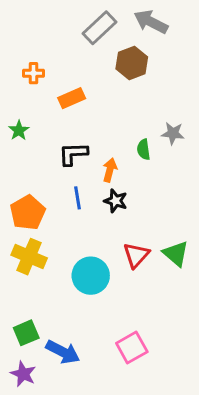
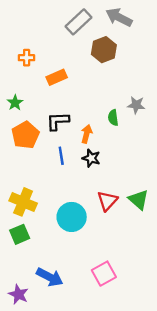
orange pentagon: (28, 213) -> (25, 135), moved
green square: (26, 333) -> (20, 234), moved

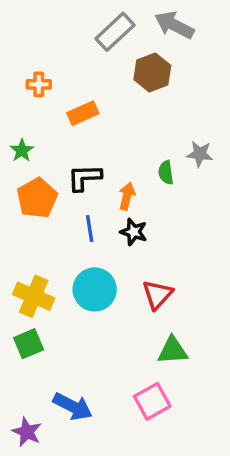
green triangle: (139, 200) -> (173, 350), moved, turned -45
cyan circle: (72, 217) -> (95, 289), moved

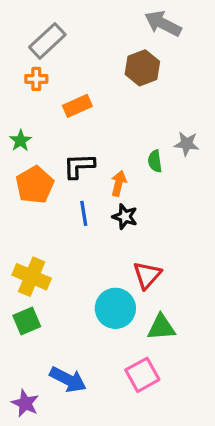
gray rectangle: (115, 32) -> (47, 41), moved
cyan circle: (95, 289) -> (115, 308), moved

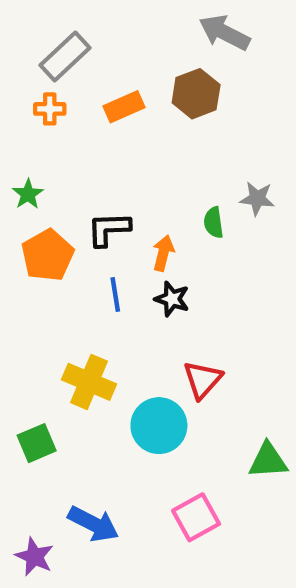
orange rectangle: (77, 106) -> (124, 107), moved
yellow cross: (32, 277) -> (89, 382), moved
green triangle: (161, 327) -> (268, 461), moved

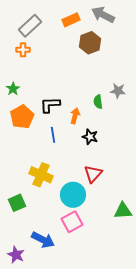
orange rectangle: (124, 107) -> (71, 20), moved
black star: (172, 299) -> (90, 137), moved
pink square: (196, 517) -> (72, 222), moved

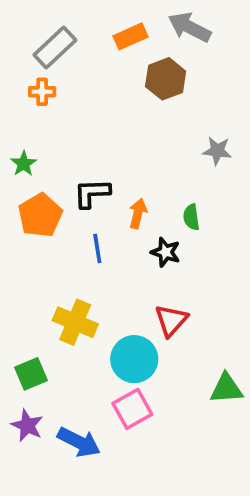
gray star: (118, 91) -> (217, 151), moved
green semicircle: (98, 102) -> (191, 217), moved
purple star: (16, 255) -> (27, 425), moved

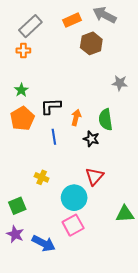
green star: (24, 164) -> (21, 90), moved
green semicircle: (191, 217) -> (106, 120), size x1.5
yellow cross: (75, 322) -> (42, 177), size x0.6

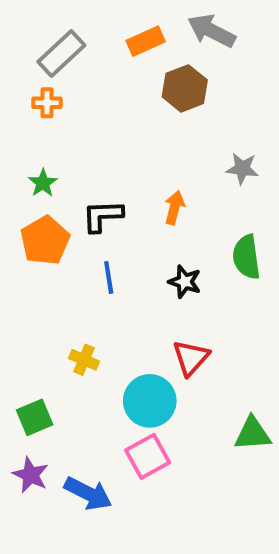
orange arrow: (76, 117) -> (174, 208), moved
green semicircle: (106, 120) -> (246, 257), moved

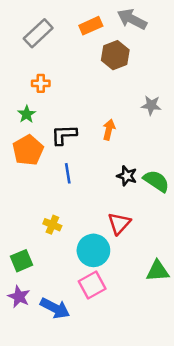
orange cross: (47, 103) -> (41, 83), moved
green semicircle: (246, 257) -> (156, 181), moved, turned 132
black star: (185, 282) -> (127, 176), moved

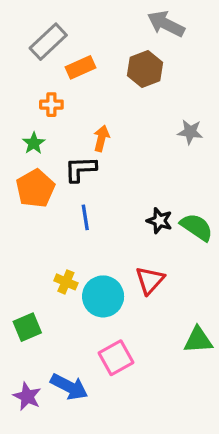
orange rectangle: (91, 26) -> (80, 67), moved
orange arrow: (109, 130) -> (101, 138), moved
cyan circle: (93, 250) -> (103, 296), moved
purple star: (19, 297) -> (27, 396), moved

